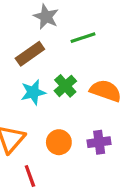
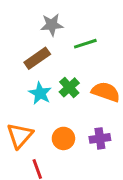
gray star: (46, 17) -> (52, 25), turned -30
cyan star: (33, 92) -> (40, 93), turned -30

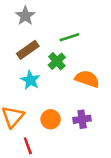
gray star: (52, 25) -> (25, 16), moved, turned -30
green cross: (69, 87) -> (57, 61), moved

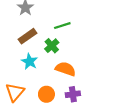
orange semicircle: (87, 79) -> (65, 69), moved

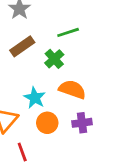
cyan star: (30, 62) -> (35, 98), moved

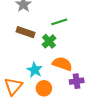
brown rectangle: (22, 46) -> (26, 32), turned 54
purple cross: (82, 123) -> (77, 81), moved

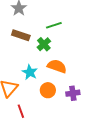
purple cross: (77, 81) -> (73, 93), moved
orange circle: (44, 88) -> (48, 90), moved

